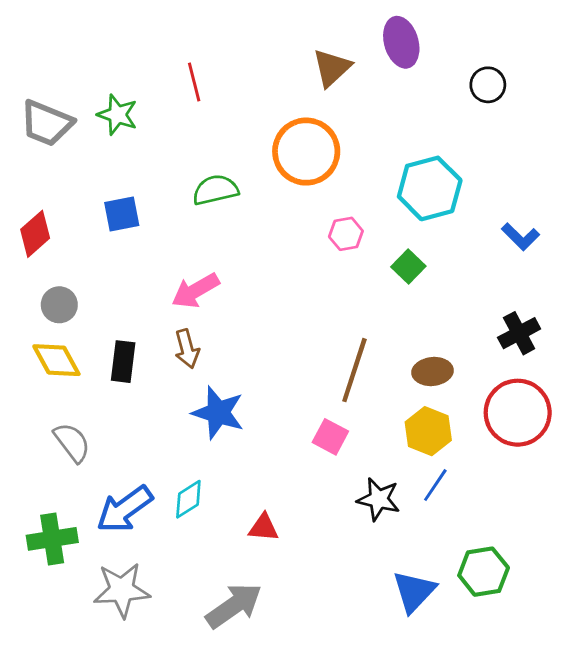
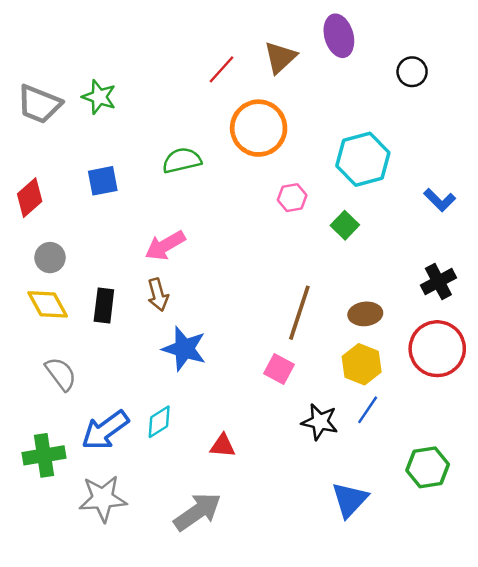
red line: (194, 82) -> (221, 69), moved, turned 56
green hexagon: (484, 572) -> (428, 467), moved

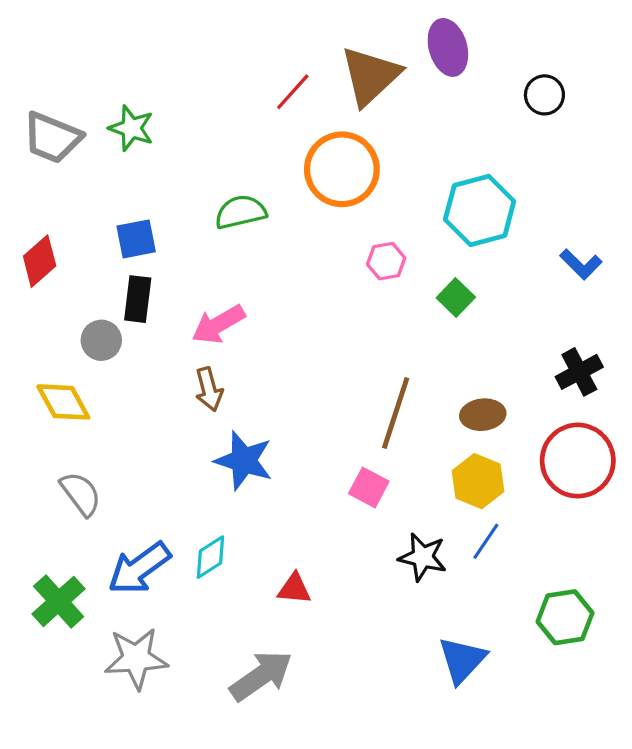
brown triangle: (280, 57) -> (370, 76), size x1.4
gray circle: (50, 258) -> (101, 340), moved
black rectangle: (104, 306) -> (138, 299), moved
green cross: (44, 455) -> (59, 601), turned -33

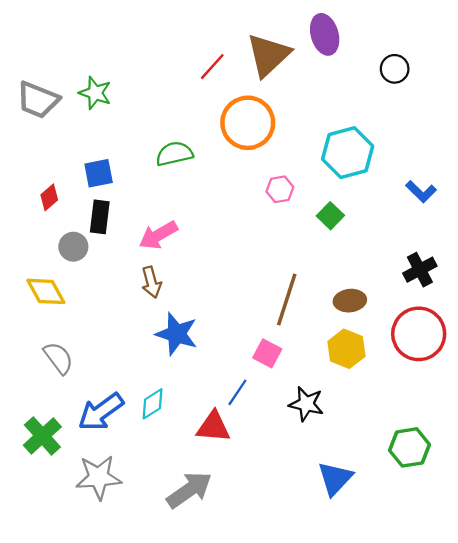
red diamond: (40, 261) -> (49, 197), moved, size x0.7
blue line: (486, 541) -> (237, 392), moved
red triangle: (294, 589) -> (213, 427), size x1.4

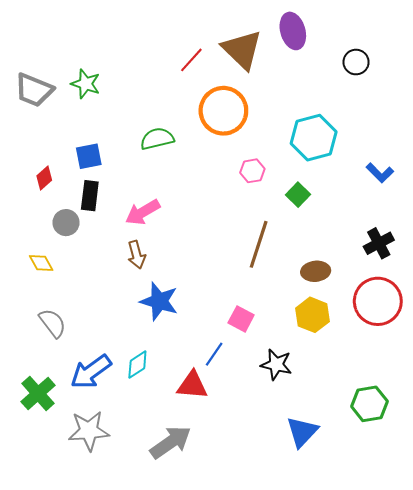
brown triangle: (268, 55) -> (242, 50), turned -33
yellow diamond: (46, 291) -> (41, 263), size x0.7
brown line: (287, 299) -> (259, 244), moved

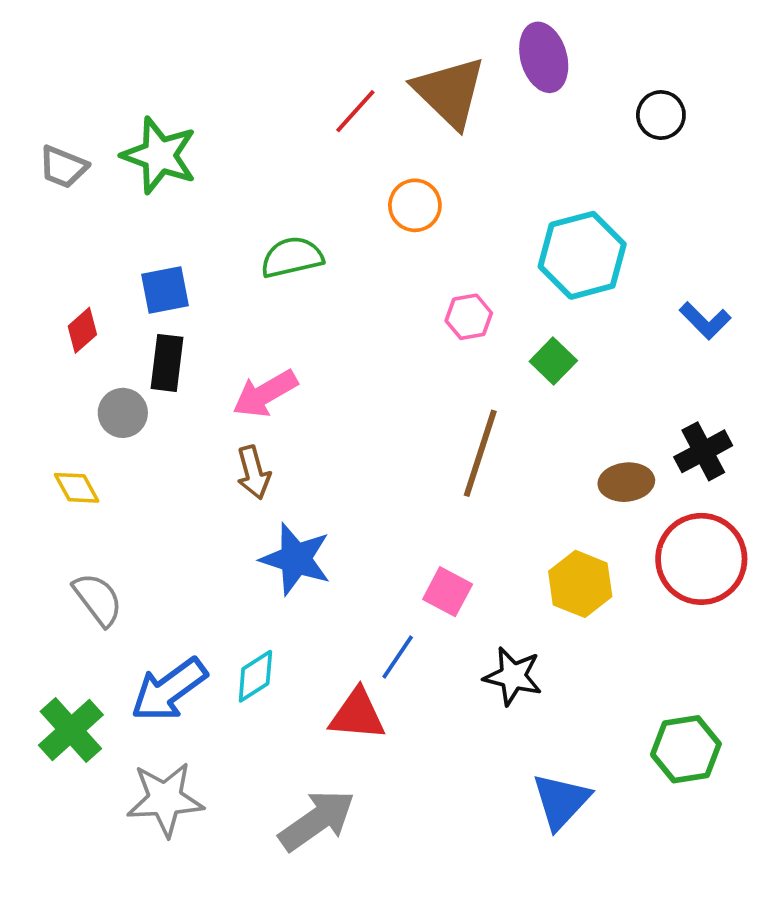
green star: (86, 84) -> (159, 155), size x1.4
gray trapezoid: (34, 90) -> (63, 167), size x0.7
orange circle: (223, 111) -> (415, 205), size x0.6
brown ellipse: (316, 271) -> (626, 482), moved

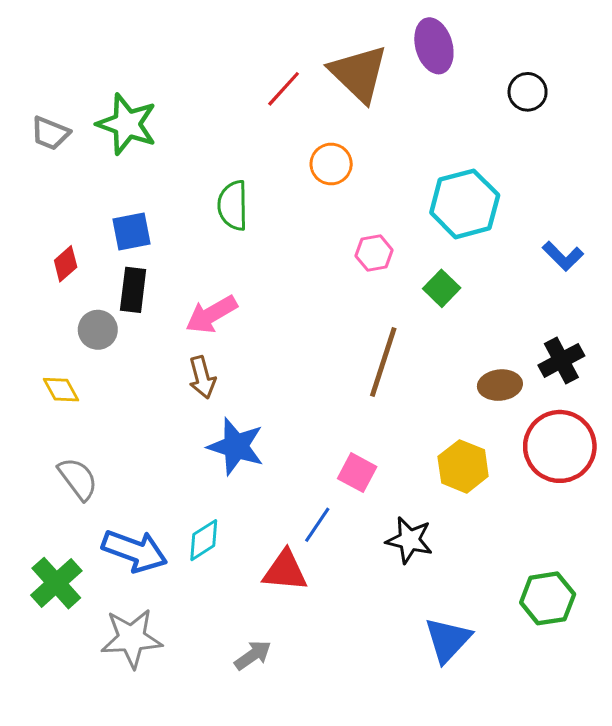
green semicircle: (292, 257) -> (233, 205), turned -78
blue arrow: (169, 690) -> (135, 551), turned -124
gray arrow: (317, 820) -> (253, 655), size x0.6

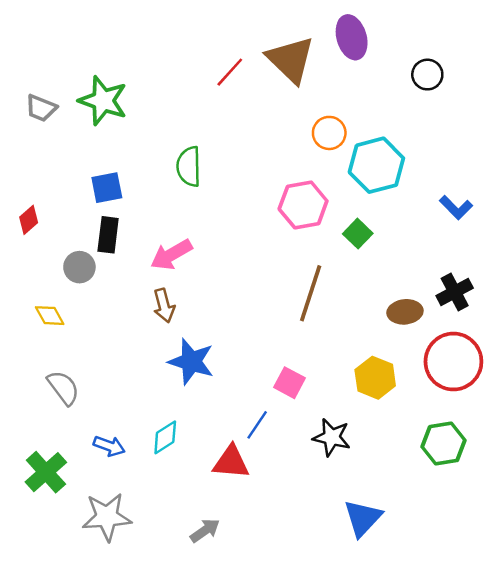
orange circle: (331, 164) -> (329, 133), moved
pink hexagon: (374, 253) -> (303, 205), size x1.6
red diamond: (66, 264) -> (29, 220), moved
blue arrow: (135, 551) -> (109, 446), size x0.6
green hexagon: (548, 598) -> (443, 444), moved

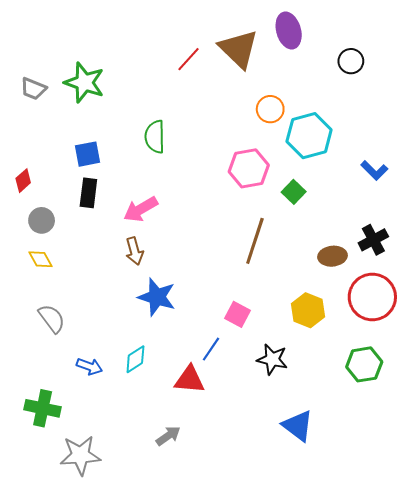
gray circle: (79, 267) -> (42, 220), moved
green cross: (46, 472) -> (43, 408), moved, turned -36
gray star: (107, 517) -> (80, 455), moved
blue triangle: (363, 518) -> (298, 426), turned -36

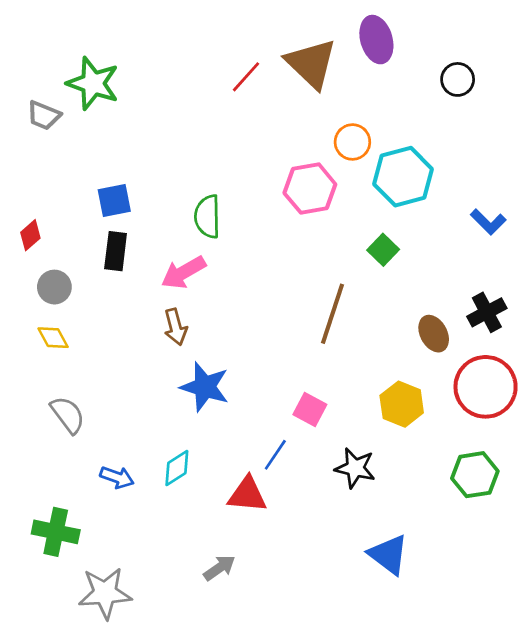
green star: (84, 83) -> (93, 83), moved
green semicircle: (155, 137) -> (207, 217), moved
pink hexagon: (249, 168) -> (310, 189), moved
brown ellipse: (333, 256) -> (434, 334), turned 68

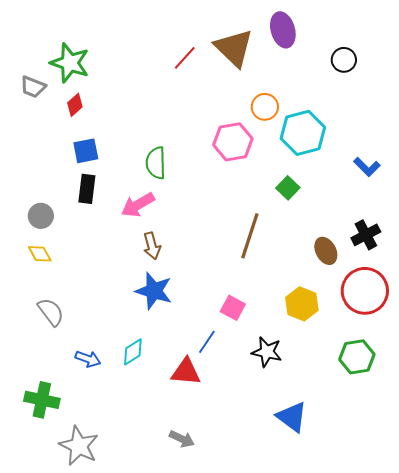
red diamond: (30, 235) -> (75, 105), moved
brown arrow: (175, 327) -> (152, 246), moved
gray arrow: (219, 568) -> (182, 439), moved, turned 60
gray star: (105, 593) -> (79, 446), turned 30

